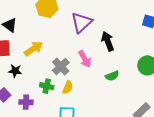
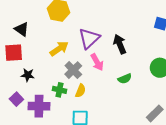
purple triangle: (81, 22) -> (89, 38), moved
yellow arrow: (33, 49) -> (59, 49), moved
purple cross: (26, 102) -> (39, 106), size x1.5

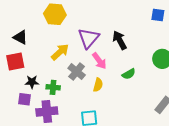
green cross: (59, 90) -> (53, 87), moved
yellow semicircle: (80, 91) -> (98, 85), moved
purple square: (16, 99) -> (24, 99), moved, turned -32

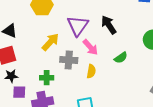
gray cross: (77, 72) -> (69, 60), turned -30
black star: (32, 82) -> (11, 76), moved

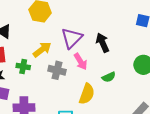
yellow semicircle: (91, 71) -> (87, 94), moved, size x1.5
green cross: (47, 78) -> (23, 67), moved

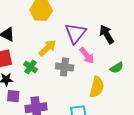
green cross: (23, 67) -> (30, 67), turned 32

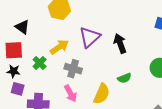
pink arrow: (87, 56) -> (70, 93), moved

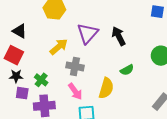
red square: (14, 50) -> (14, 55), turned 36
green cross: (40, 63) -> (41, 80), moved

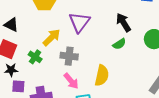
black arrow: (119, 36) -> (124, 22), moved
green semicircle: (127, 70) -> (119, 44), moved
green cross: (41, 80) -> (35, 57), moved

